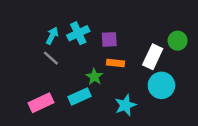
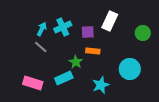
white rectangle: (153, 57) -> (110, 21), moved
pink rectangle: (41, 103) -> (33, 83), turned 42

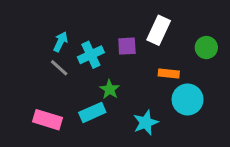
cyan cross: (63, 27) -> (91, 55), moved
orange rectangle: (93, 51) -> (169, 74), moved

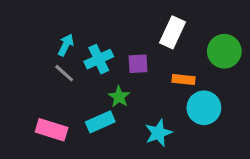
purple square: (127, 46) -> (138, 64), moved
green circle: (206, 48) -> (224, 51), size x1.4

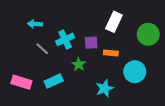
cyan arrow: (66, 45) -> (35, 24), moved, turned -112
orange rectangle: (183, 80) -> (111, 53), moved
cyan rectangle: (100, 122) -> (54, 81), moved
pink rectangle: (52, 130) -> (21, 82), moved

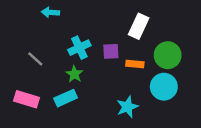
cyan arrow: (35, 24) -> (50, 12), moved
green circle: (148, 34) -> (168, 55), moved
gray line: (42, 49) -> (35, 59), moved
green star: (79, 64) -> (74, 74), moved

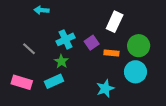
purple square: (111, 51) -> (92, 43), turned -32

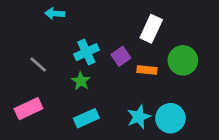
cyan circle: (135, 72) -> (170, 118), moved
cyan rectangle: (54, 81) -> (86, 118), moved
pink rectangle: (22, 82) -> (29, 109), turned -42

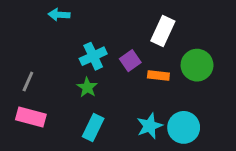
gray line: (38, 64) -> (28, 81), moved, turned 72
pink rectangle: (29, 109) -> (31, 117), turned 40
cyan rectangle: (86, 118) -> (93, 127), turned -40

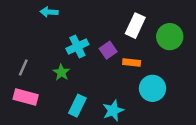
green circle: (197, 65) -> (170, 37), moved
green star: (87, 87) -> (61, 72), moved
cyan star: (150, 126) -> (113, 111), moved
cyan circle: (184, 127) -> (152, 88), moved

